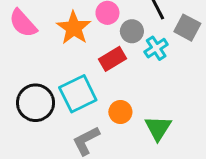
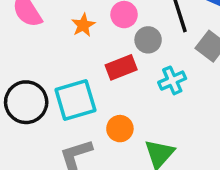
orange star: (74, 28) -> (83, 25), size x0.6
cyan cross: (156, 48) -> (172, 80), moved

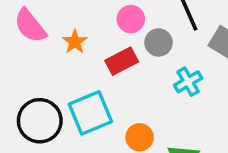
orange star: (83, 25) -> (75, 42), moved
red rectangle: (121, 67) -> (122, 61), moved

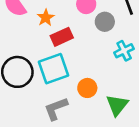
red rectangle: (122, 61) -> (62, 37), moved

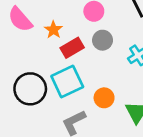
gray circle: (105, 22) -> (103, 40), moved

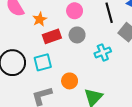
cyan square: (67, 81) -> (43, 62), size x0.7

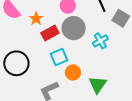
gray circle: (77, 35) -> (74, 28), size x1.5
cyan square: (43, 62) -> (59, 57), moved

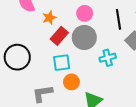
red rectangle: (50, 33) -> (59, 36), turned -36

